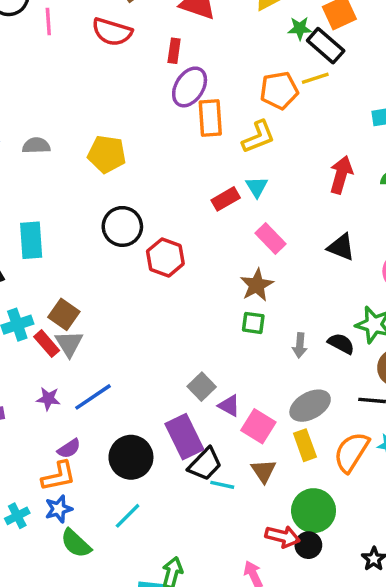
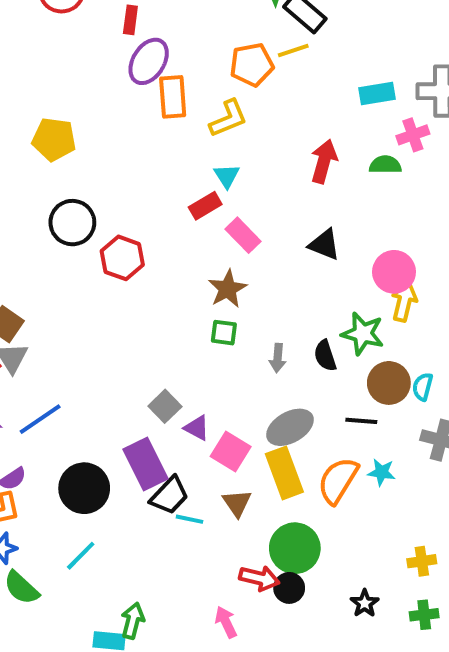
red rectangle: (226, 199) -> (205, 206), moved
black semicircle: (341, 344) -> (325, 356), turned -136
yellow rectangle: (305, 445) -> (284, 473), size x1.4

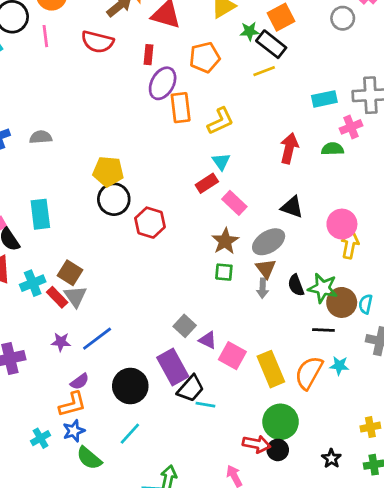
orange pentagon: (252, 65) -> (205, 57), moved
yellow pentagon: (54, 139) -> (108, 171), moved
green star: (363, 334) -> (323, 288), moved
gray ellipse: (290, 427) -> (269, 242), moved
brown triangle: (237, 503) -> (266, 269), moved

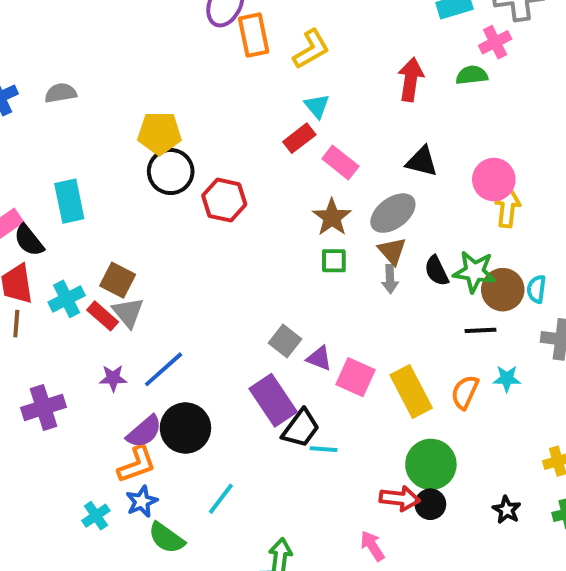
orange semicircle: (309, 373) -> (465, 392), size x0.7
purple semicircle: (80, 382) -> (144, 432), size x1.4
black circle: (130, 386) -> (185, 428), moved

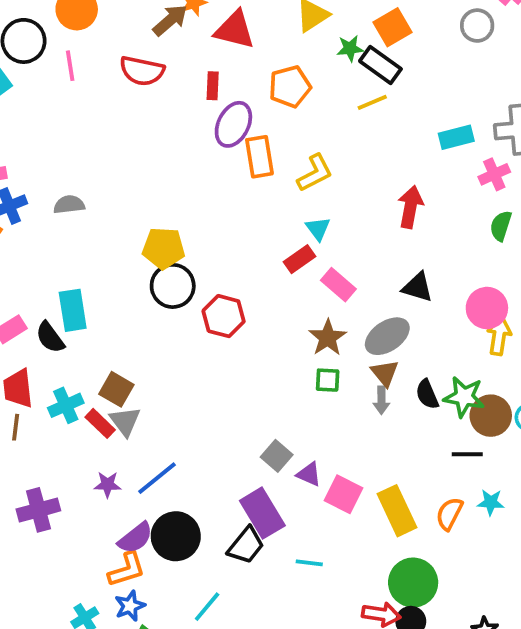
green semicircle: (472, 75) -> (501, 226), moved, turned -68
black semicircle: (29, 240) -> (50, 337), moved
black trapezoid: (301, 428) -> (246, 545), moved

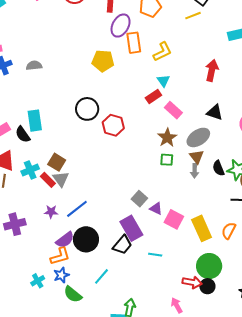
yellow pentagon: (164, 248) -> (103, 61), moved

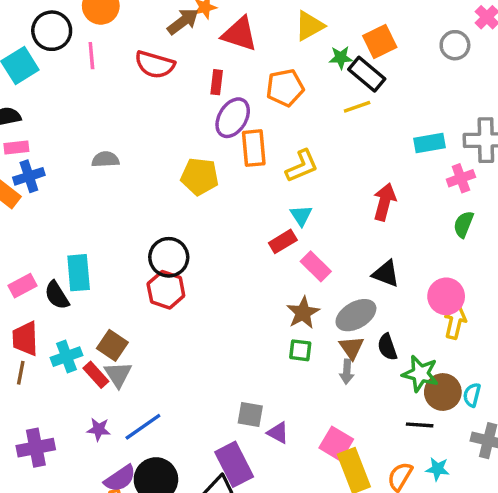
gray semicircle: (34, 65) -> (105, 159), moved
red hexagon: (113, 125) -> (166, 290), moved
black semicircle: (218, 168) -> (387, 347), moved
gray square: (139, 199) -> (250, 414), turned -35
pink square: (174, 219) -> (336, 444), moved

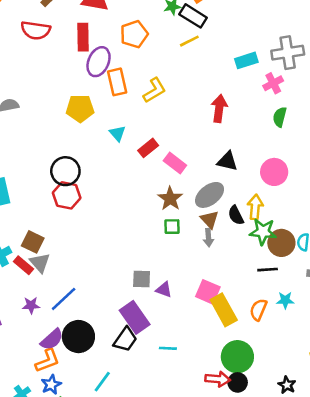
red rectangle: (217, 82) -> (83, 37), size x1.5
cyan triangle: (301, 215) -> (117, 133), moved
yellow arrow: (455, 322) -> (255, 207), moved

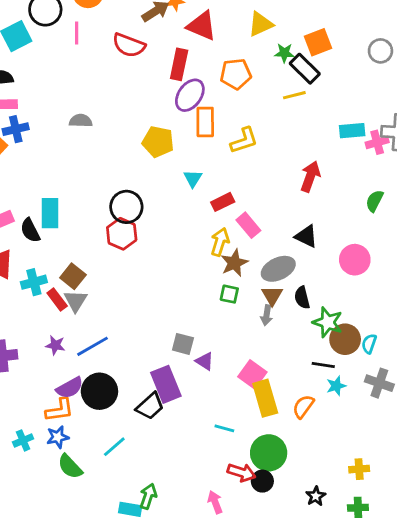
pink cross: (273, 83) -> (377, 142), moved
yellow arrow: (255, 207) -> (220, 242), moved
cyan star: (285, 300) -> (336, 386), moved, turned -30
cyan line: (168, 348) -> (224, 428), moved

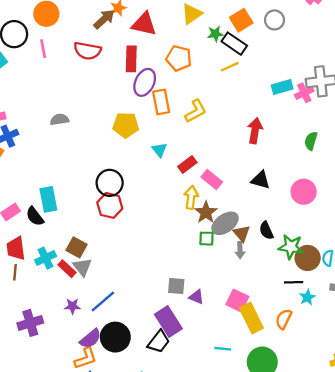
gray circle: (380, 51) -> (275, 20), moved
orange pentagon: (236, 74) -> (179, 58), turned 30
gray ellipse: (278, 269) -> (225, 223), moved

